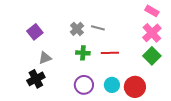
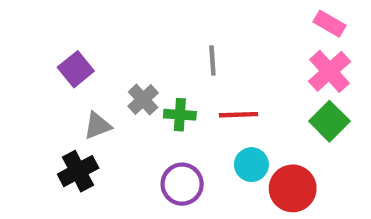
gray line: (98, 28) -> (212, 61), turned 72
gray cross: (77, 29) -> (143, 100), moved
cyan circle: (112, 85) -> (251, 165), moved

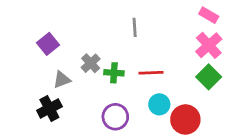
gray line: (212, 61) -> (135, 27), moved

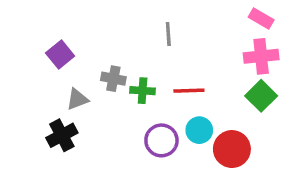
pink cross: (209, 45) -> (261, 56), turned 36
gray cross: (91, 63) -> (113, 79), turned -36
purple circle: (115, 117) -> (161, 140), moved

